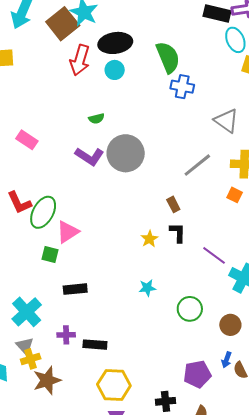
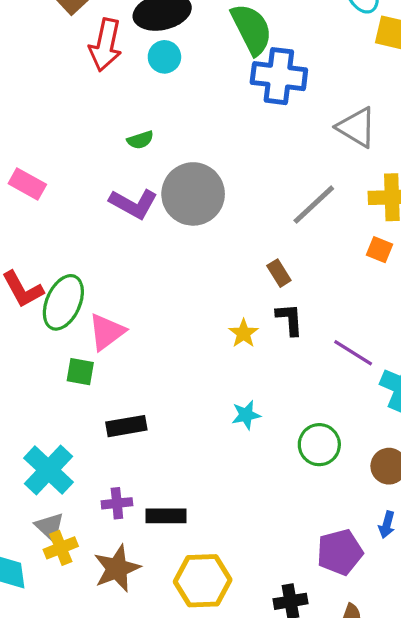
blue cross: (182, 87) -> (279, 76), size x1.4
brown star: (47, 380) -> (117, 568), moved

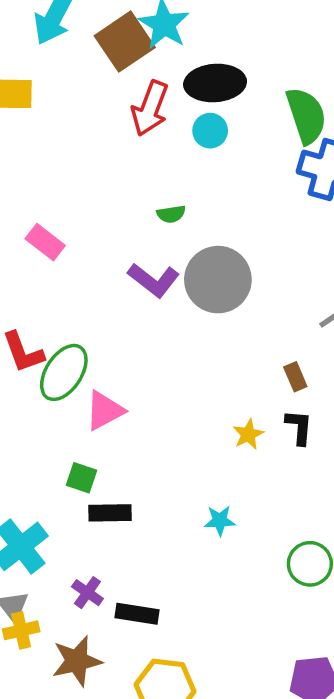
green square: (80, 372) -> (81, 478), moved
cyan star: (246, 415) -> (220, 521), moved
purple cross: (117, 503) -> (87, 593), turned 32

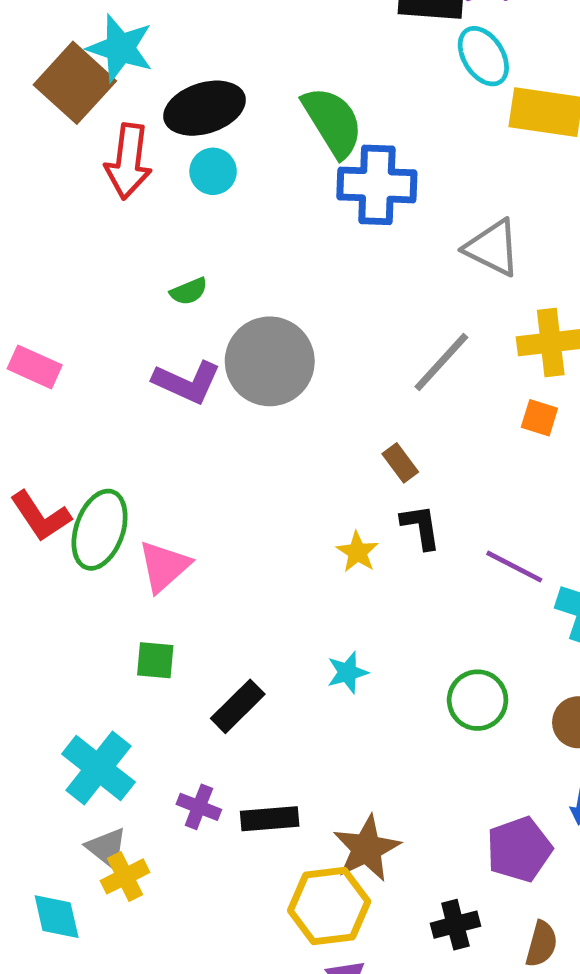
black rectangle: (110, 513) -> (238, 706), moved, turned -30
brown star: (77, 661) -> (367, 849), moved

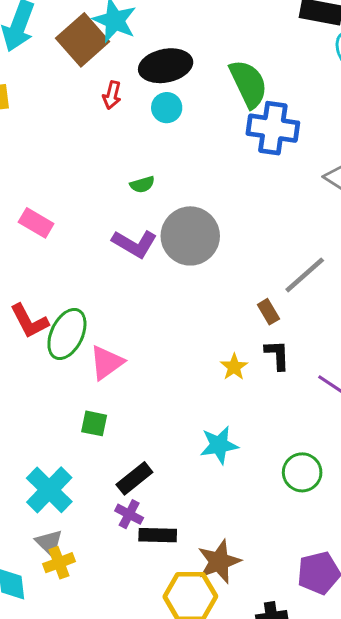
red arrow: (128, 161) -> (112, 95), size x0.6
gray line: (441, 362) -> (305, 275), moved
cyan star: (348, 672) -> (219, 445), size x1.4
black rectangle: (238, 706) -> (134, 478), moved
purple cross: (199, 807) -> (129, 514), moved

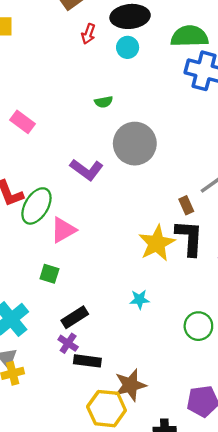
green semicircle: (248, 84) -> (190, 36), turned -72
purple L-shape: (135, 244) -> (87, 170), moved
black L-shape: (277, 355) -> (189, 238), size x1.6
yellow star: (234, 367) -> (157, 243), size x1.8
cyan star: (219, 445) -> (140, 299), size x0.7

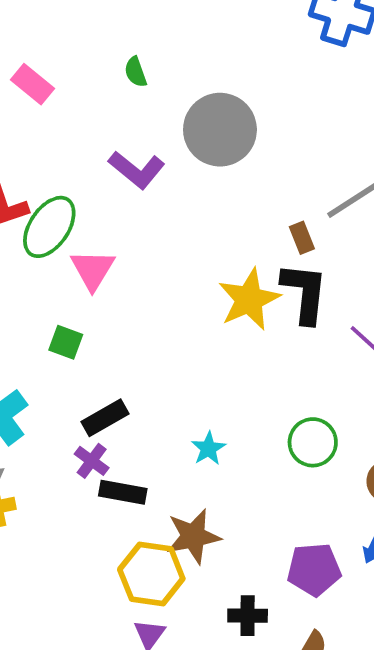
green semicircle: (104, 102) -> (136, 72), moved, turned 78
pink triangle: (63, 230) -> (93, 270), turned -32
cyan star: (140, 299) -> (208, 448), moved, turned -30

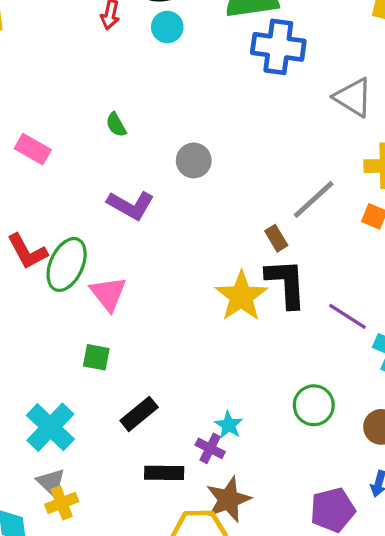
gray circle: (220, 130) -> (194, 160), size x0.6
purple cross: (92, 461) -> (210, 448), moved

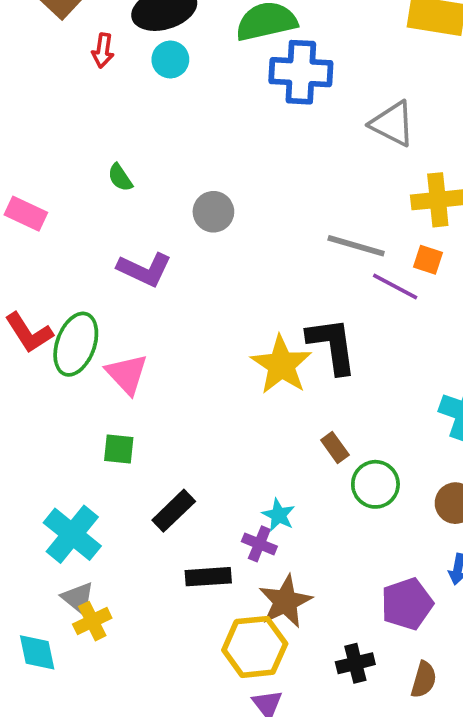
gray line: (314, 199) -> (356, 246), turned 63
brown rectangle: (276, 238) -> (335, 447), moved
purple line: (347, 316) -> (395, 287), moved

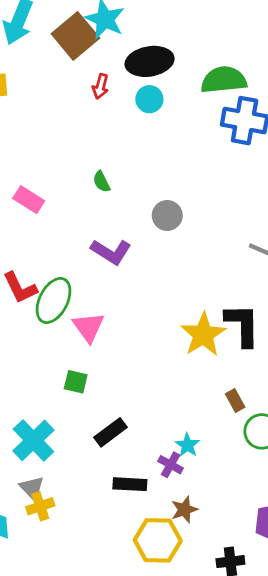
brown star: (285, 601) -> (184, 510), size x0.7

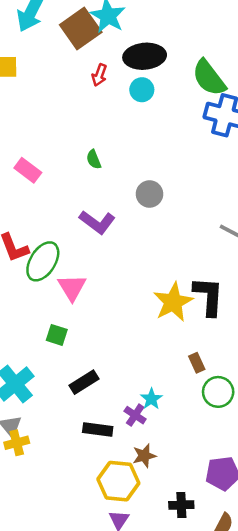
green semicircle: (224, 80) -> (209, 78), turned -126

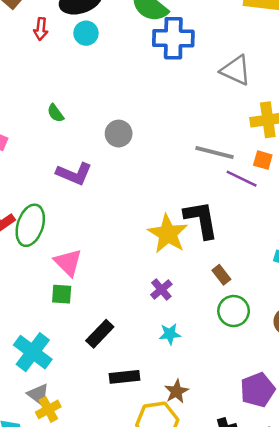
pink triangle: (72, 287) -> (68, 262), moved
brown rectangle: (197, 363) -> (221, 275), moved
cyan star: (151, 399) -> (170, 334), turned -30
purple cross: (135, 415) -> (161, 290), moved, turned 30

